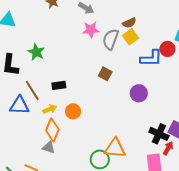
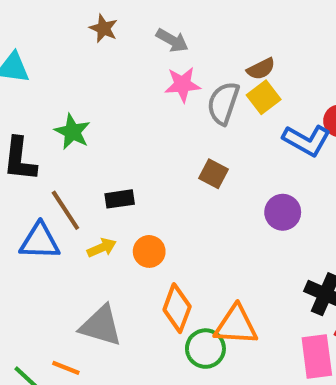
blue L-shape: (151, 58) -> (307, 140), turned 30
orange diamond: (52, 130) -> (177, 308), moved
gray triangle: (49, 147) -> (101, 326), size x1.6

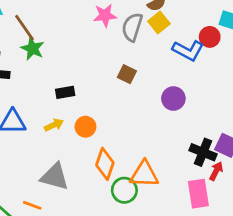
brown line: (65, 210) -> (25, 28), moved

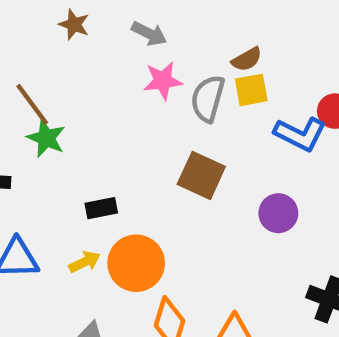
yellow square: (159, 23) -> (251, 90), turned 30
brown square: (127, 74) -> (201, 175), size x1.5
orange circle: (85, 127) -> (136, 263), size x1.6

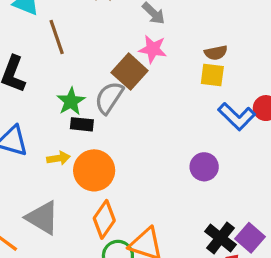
gray semicircle: (208, 99) -> (109, 98), moved
green star: (46, 138) -> (71, 101), moved
brown square: (201, 175) -> (130, 72), moved

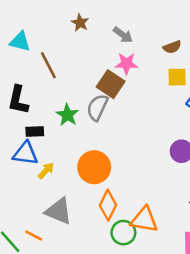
brown semicircle: (216, 53) -> (172, 47), moved
black rectangle: (82, 124) -> (35, 131), moved
yellow arrow: (58, 158) -> (46, 171), moved, turned -30

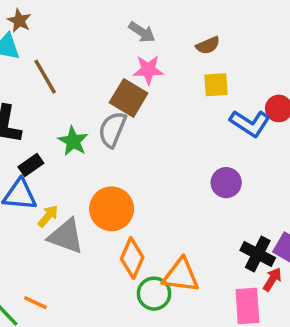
brown star: (80, 23) -> (19, 21), moved
black rectangle: (35, 131) -> (31, 165), turned -30
gray triangle: (59, 211) -> (66, 236), moved

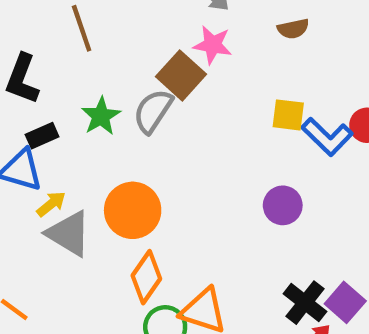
yellow square: (216, 85) -> (288, 115), moved

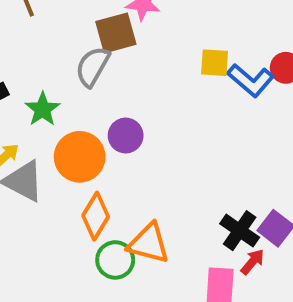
brown square: (181, 75) -> (116, 33), turned 36
green star: (101, 116) -> (43, 109), moved
purple circle: (283, 205) -> (126, 136), moved

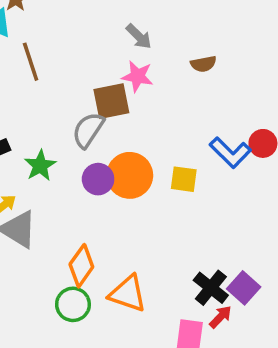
yellow square: (215, 63) -> (184, 179), moved
purple circle: (126, 136) -> (98, 179), moved
orange circle: (80, 157) -> (130, 175), moved
green circle: (115, 260) -> (73, 304), moved

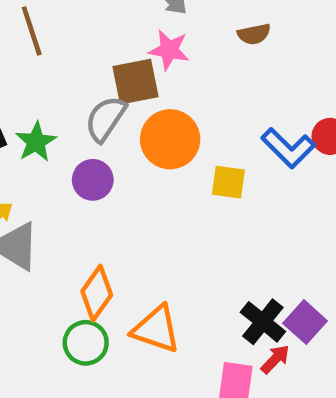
green star: (40, 166) -> (36, 142), moved
orange circle: (130, 175) -> (170, 139), moved
purple circle: (98, 179) -> (93, 180), moved

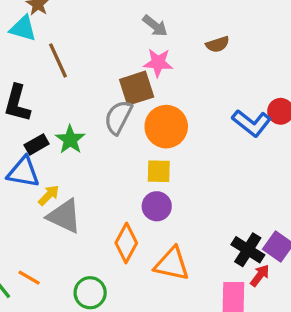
purple circle: (93, 180) -> (157, 206), moved
yellow square: (228, 182) -> (159, 171), moved
green circle: (86, 343) -> (90, 293), moved

